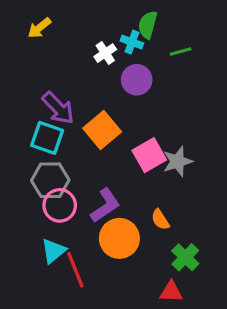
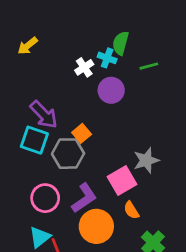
orange square: (102, 130) -> (82, 133), size x0.6
pink square: (149, 155) -> (122, 181), moved
gray hexagon: (50, 180) -> (68, 154), moved

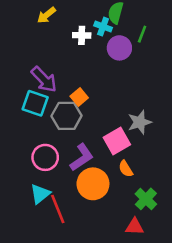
yellow arrow: (28, 46) -> (46, 15), moved
green line: (149, 66) -> (142, 34), turned -54
white cross: (84, 67) -> (82, 35), turned 36
purple circle: (111, 90) -> (119, 48), moved

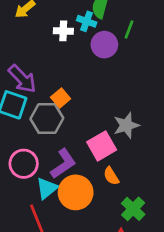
cyan triangle: (40, 194) -> (47, 188), moved

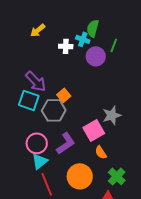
cyan triangle: (47, 188) -> (40, 161), moved
orange circle: (76, 192) -> (80, 176), moved

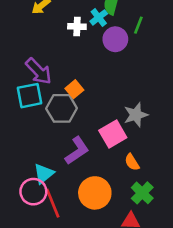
cyan cross: (83, 39) -> (99, 17), turned 32
cyan square: (29, 100) -> (30, 96), turned -30
pink circle: (37, 143) -> (33, 192), moved
orange semicircle: (101, 152) -> (132, 162), moved

